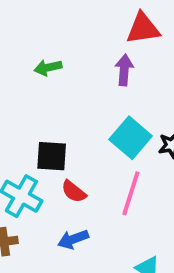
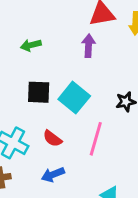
cyan square: (131, 138) -> (74, 98), moved
black square: (52, 156) -> (39, 92), moved

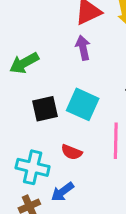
green arrow: (31, 45) -> (24, 63), size x1.4
blue arrow: (53, 175) -> (62, 192), moved

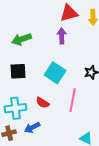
black square: (45, 109) -> (18, 71), moved
cyan cross: (33, 167) -> (15, 108), turned -30

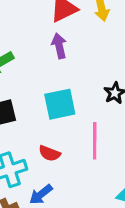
cyan square: (55, 73) -> (60, 104), turned -35

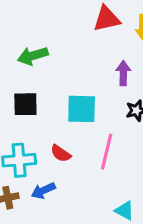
purple arrow: (59, 46) -> (123, 73), moved

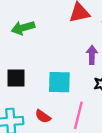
green arrow: (33, 56) -> (23, 28), moved

